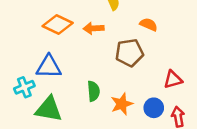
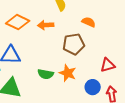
green semicircle: (94, 91) -> (46, 74), turned 105
orange star: (122, 104) -> (68, 73), moved, turned -30

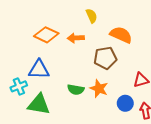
orange semicircle: (89, 22) -> (121, 35), size x1.5

